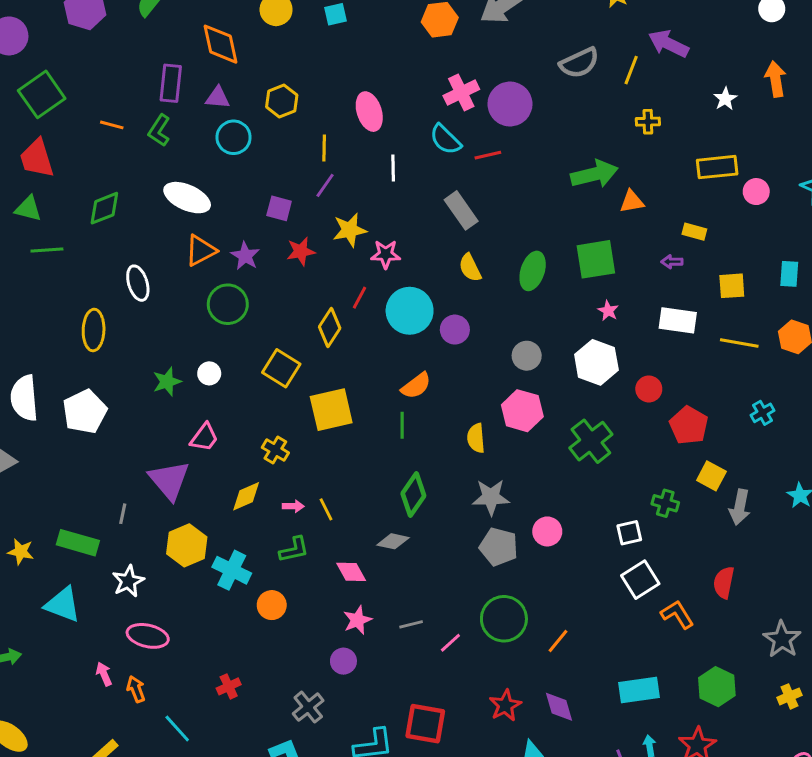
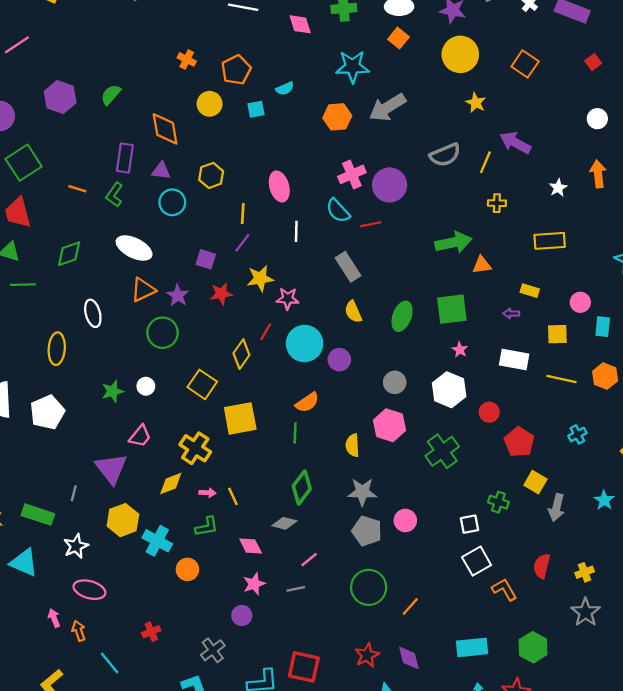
pink circle: (756, 192) -> (580, 302), moved
yellow cross: (275, 450) -> (195, 448), size x1.5
pink line: (450, 643) -> (309, 560), moved
yellow cross: (789, 696) -> (585, 572), moved

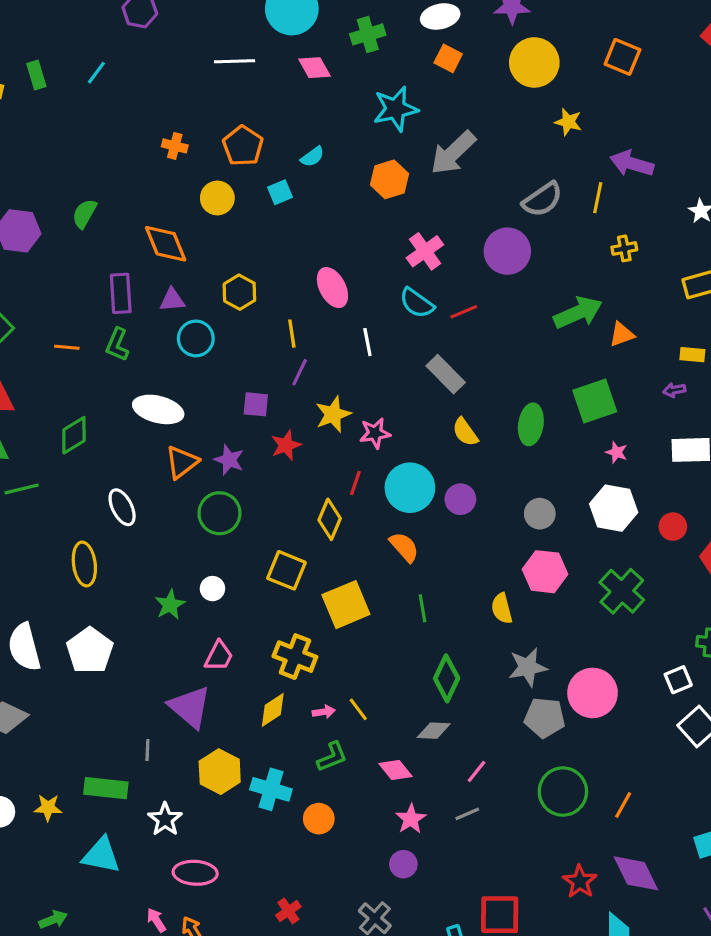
purple circle: (390, 185) -> (507, 251), moved
orange semicircle: (307, 402) -> (404, 547), moved, turned -85
pink circle: (405, 520) -> (593, 693), size x1.6
purple diamond: (409, 658) -> (636, 873), size x1.4

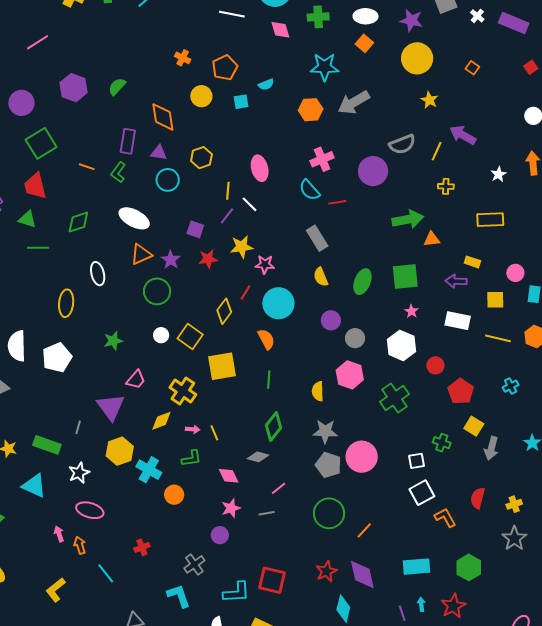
orange square: (622, 57) -> (472, 68), size x0.6
white line: (367, 342) -> (249, 204), moved, turned -48
purple arrow: (674, 390) -> (456, 281), size x1.5
purple circle: (460, 499) -> (331, 320), moved
white circle: (212, 589) -> (161, 335), moved

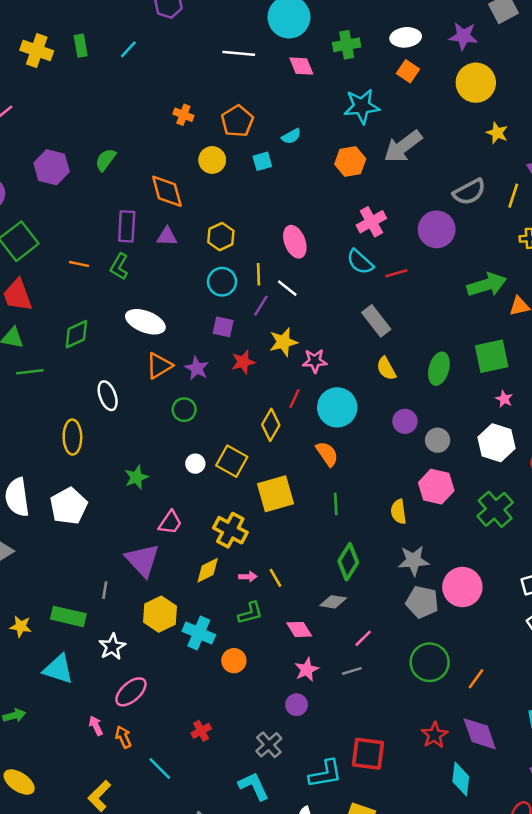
cyan circle: (168, 180) -> (222, 282), moved
green circle: (157, 291) -> (184, 410), size x0.7
pink ellipse: (90, 510) -> (131, 692), turned -52

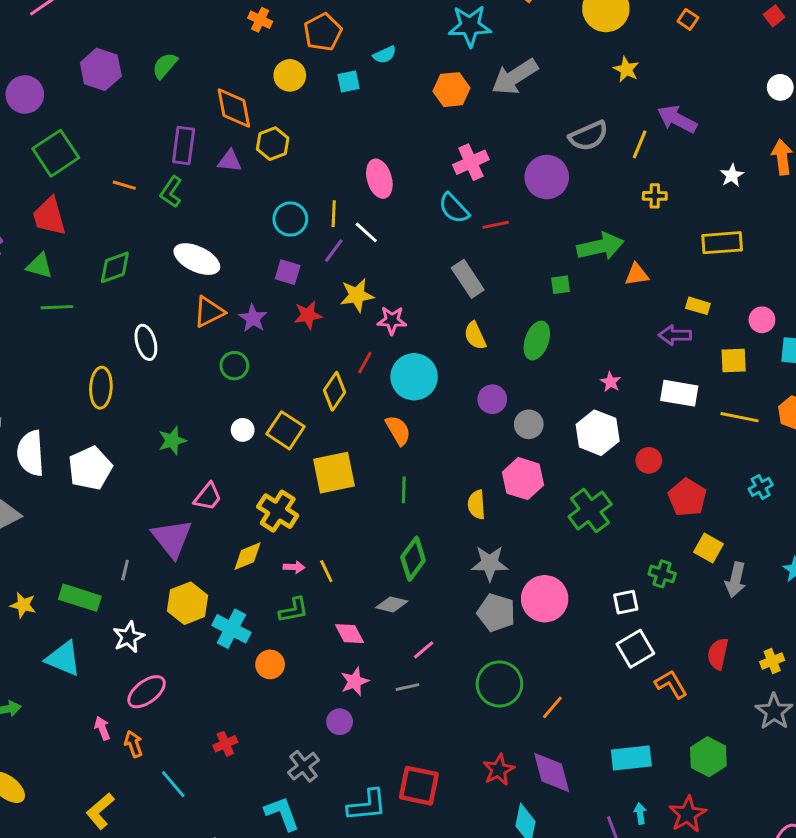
yellow hexagon: (221, 237) -> (273, 144), moved
green square: (492, 356) -> (560, 285), moved, size x0.5

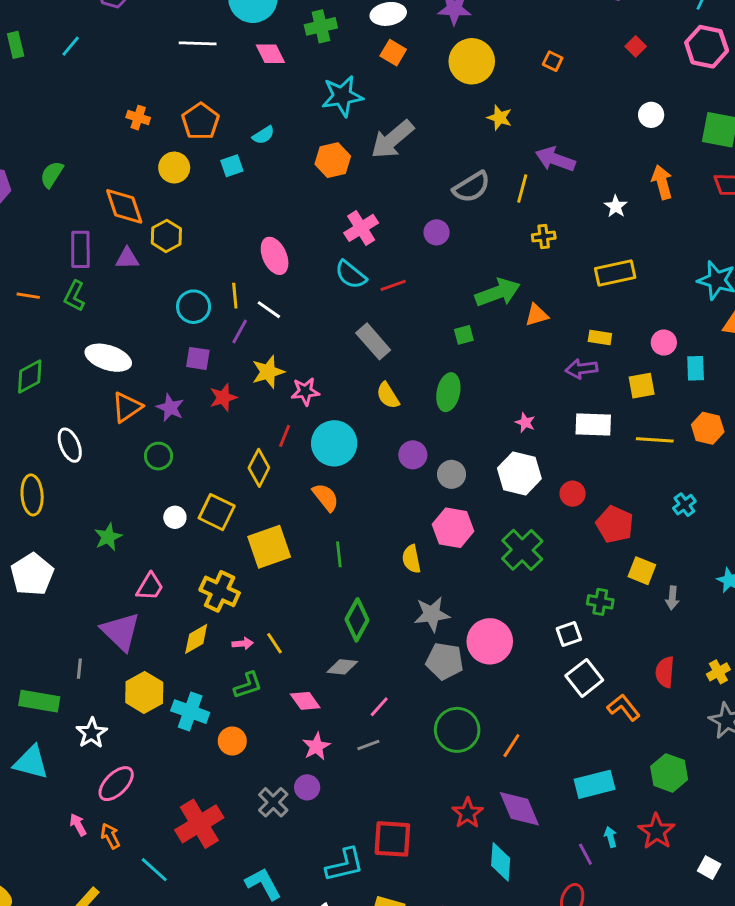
purple circle: (547, 177) -> (437, 232), size x0.6
gray arrow: (736, 580) -> (672, 598), size x0.7
red cross: (225, 744) -> (199, 824), size x2.0
gray cross: (304, 766) -> (273, 802), moved

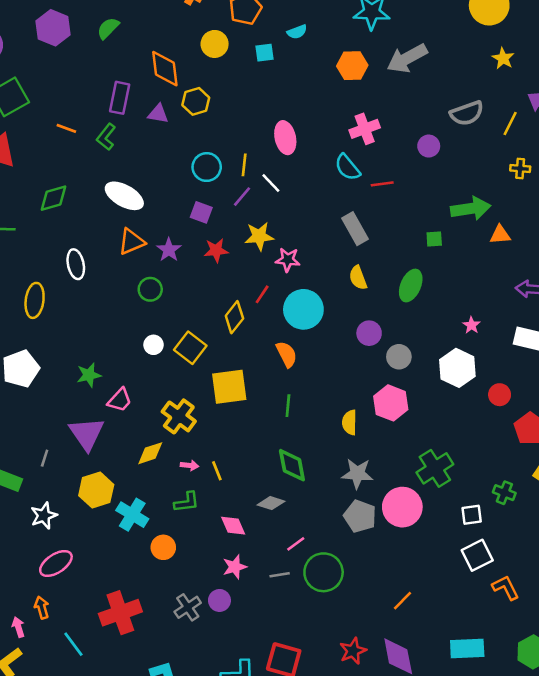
green star: (108, 537) -> (89, 375), moved
green cross: (522, 550) -> (435, 468), moved
green diamond: (357, 620) -> (292, 465), turned -51
green circle: (457, 730) -> (324, 572), moved
pink arrow: (78, 825) -> (18, 627), moved

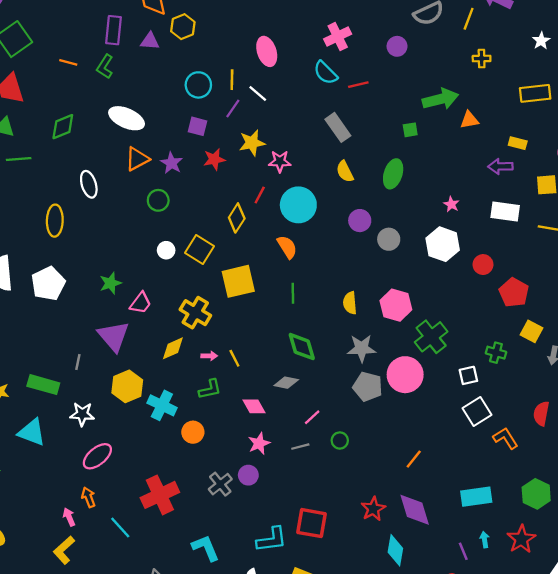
pink hexagon: (391, 403) -> (396, 305), moved
white star: (44, 516) -> (82, 414), turned 30
green circle: (324, 572) -> (340, 440), size x0.5

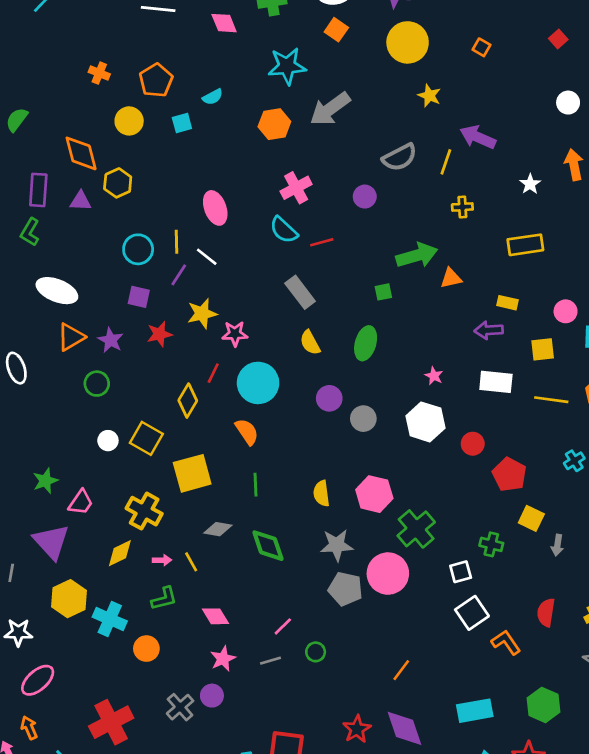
gray diamond: (286, 383) -> (218, 529), moved

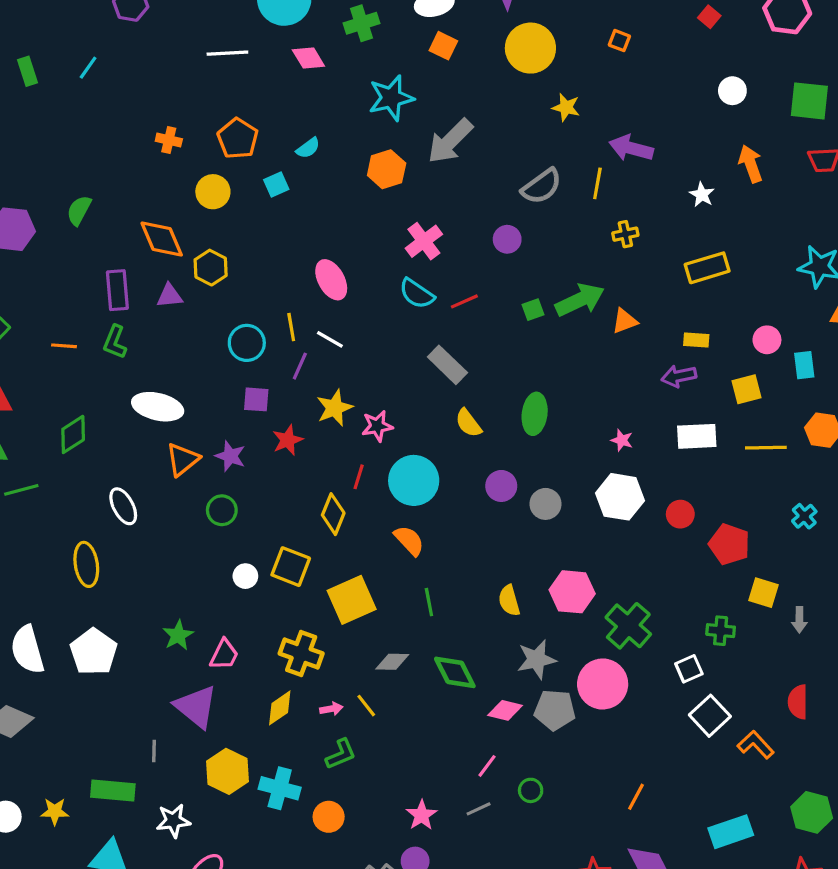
green square: (383, 292) -> (533, 310), moved
pink diamond: (216, 616) -> (505, 710), moved, turned -36

